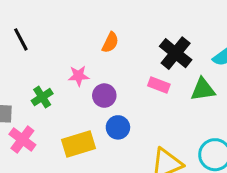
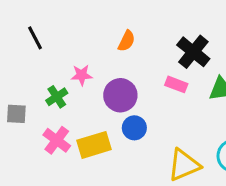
pink star: (79, 76) -> (82, 75), moved
purple circle: (104, 96) -> (120, 95), size x1.4
pink cross: (22, 140) -> (57, 140), moved

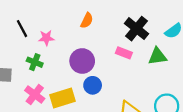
black line: (35, 38) -> (22, 29), moved
pink star: (82, 75) -> (46, 38), moved
green cross: (57, 97) -> (35, 62), turned -35

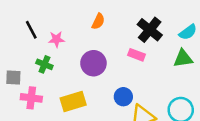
green triangle: (157, 56) -> (183, 58), moved
blue circle: (93, 85) -> (123, 97), moved
pink cross: (35, 95) -> (31, 98), moved, turned -30

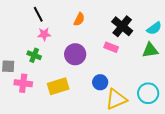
black line: (31, 30) -> (38, 14), moved

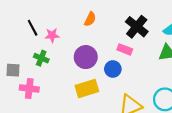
black line: (38, 14) -> (33, 28), moved
blue circle: (100, 82) -> (113, 69), moved
yellow rectangle: (58, 86) -> (87, 89), moved

